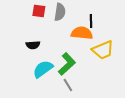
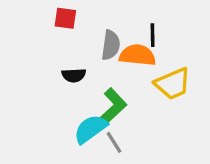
gray semicircle: (60, 12) -> (111, 45), moved
black semicircle: (33, 45) -> (74, 75), moved
cyan semicircle: (43, 69) -> (91, 129), moved

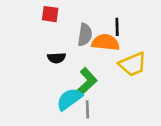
gray line: (114, 142) -> (87, 109), turned 30

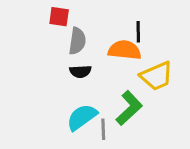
gray semicircle: (85, 35) -> (77, 41), moved
black semicircle: (57, 58) -> (80, 71), moved
green L-shape: (86, 82) -> (129, 108), moved

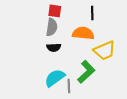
red square: (59, 17) -> (55, 11), moved
black line: (138, 32) -> (92, 13), moved

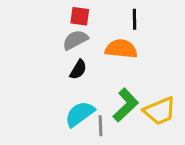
gray semicircle: (52, 27) -> (75, 40), turned -126
black semicircle: (54, 47) -> (78, 70), turned -56
yellow trapezoid: (104, 51) -> (160, 111), moved

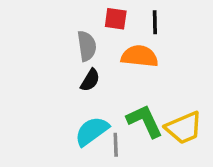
red square: (80, 16) -> (116, 19), moved
gray semicircle: (75, 40) -> (87, 46), turned 110
green L-shape: (126, 105) -> (145, 121), turned -72

